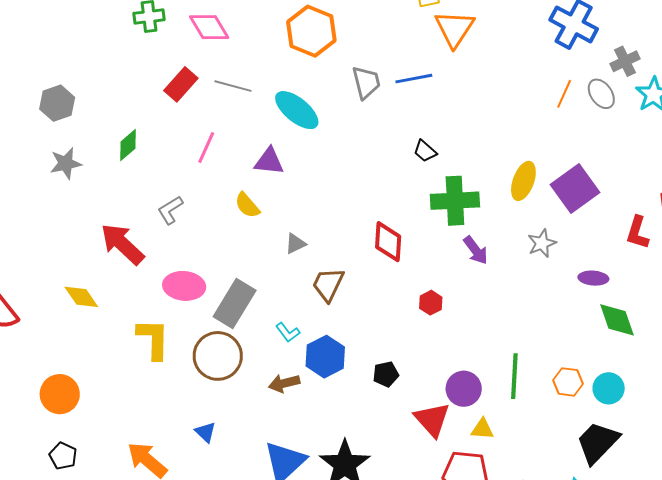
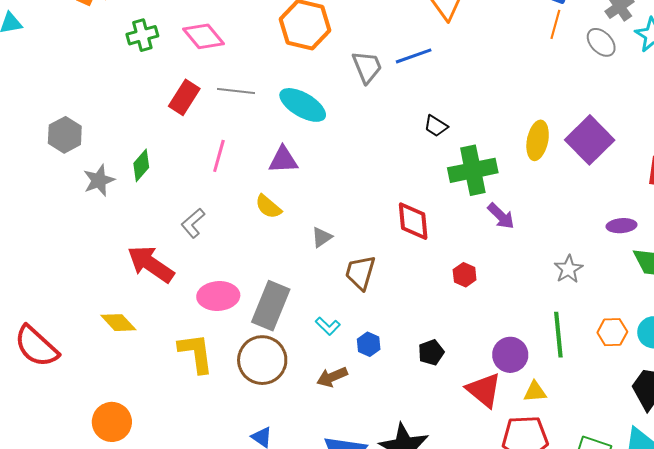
orange line: (564, 94) -> (555, 24), moved
gray star: (66, 163) -> (99, 180), moved
gray star: (542, 243) -> (568, 269), moved
blue hexagon: (325, 357) -> (369, 344), size x0.6

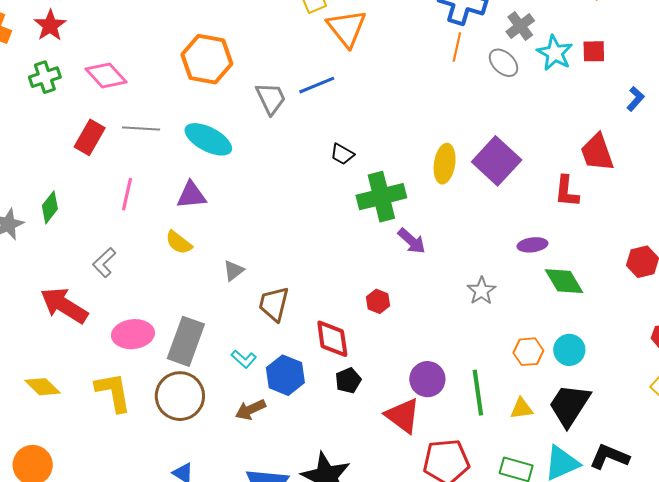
red diamond: (413, 221) -> (332, 339), moved
yellow diamond: (118, 323) -> (42, 387), moved
green line: (558, 335) -> (478, 393), moved
blue hexagon: (369, 344) -> (285, 375), size x1.6
yellow triangle: (535, 392) -> (522, 409), moved

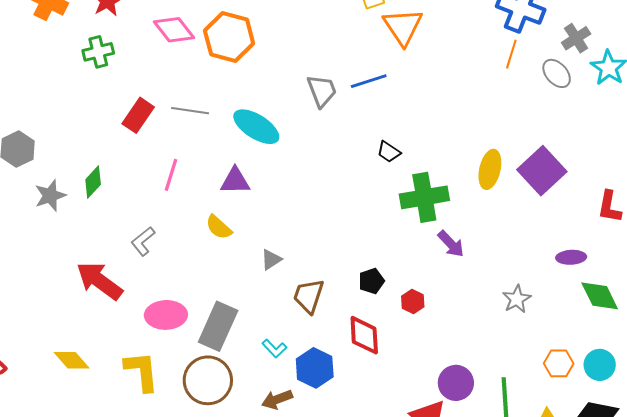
orange hexagon: (207, 59) -> (229, 37), moved
pink diamond: (106, 76) -> (174, 30), moved
black pentagon: (348, 380) -> (371, 281), moved

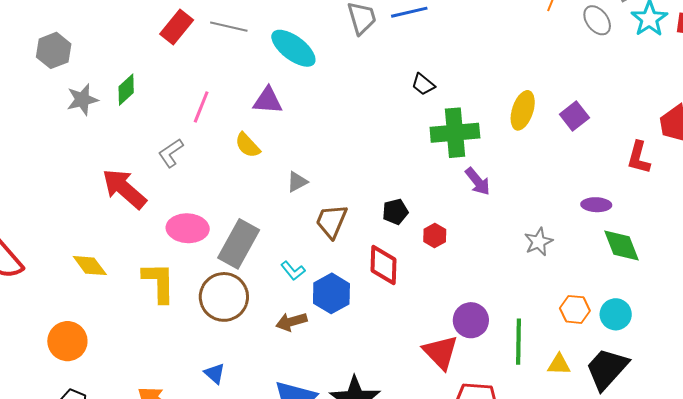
purple square: (542, 171) -> (574, 116), size x0.6
pink line: (171, 175) -> (201, 107), moved

